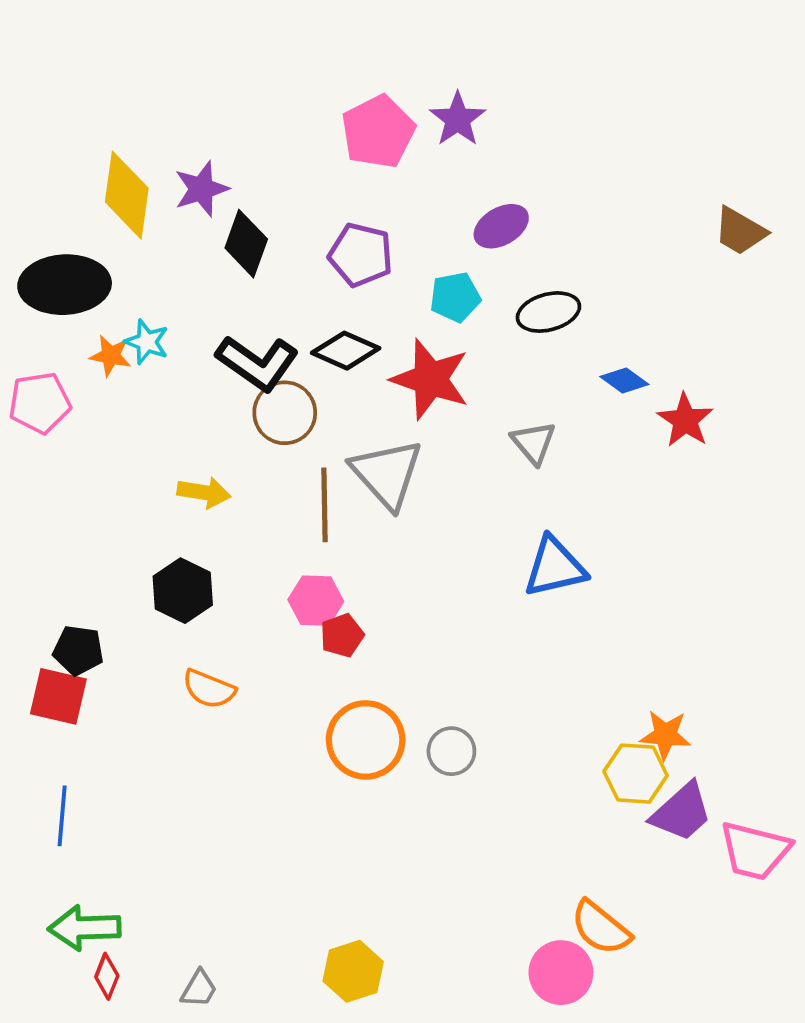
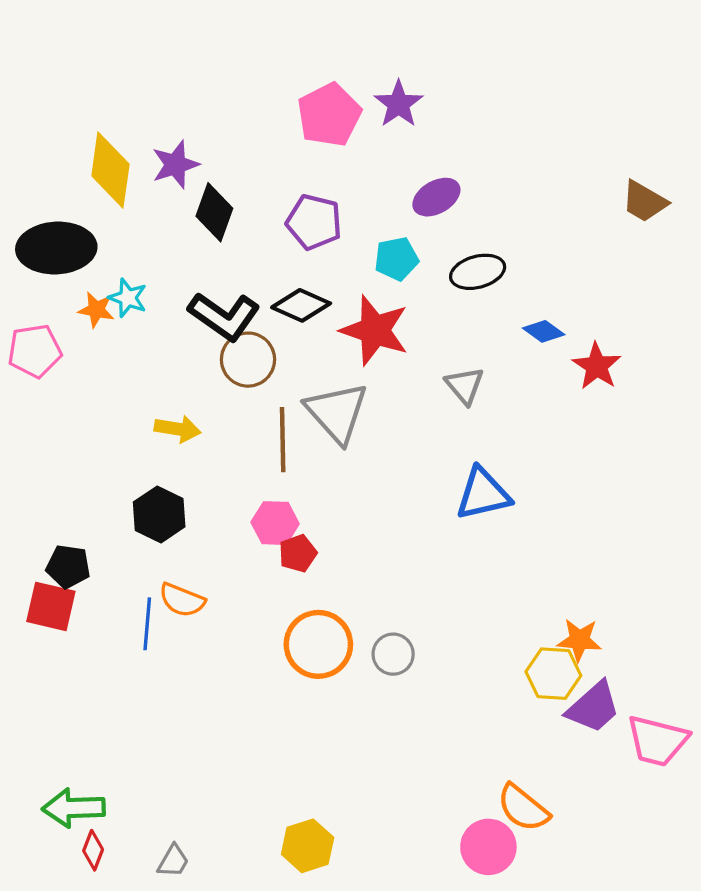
blue line: (62, 816) -> (147, 624), moved

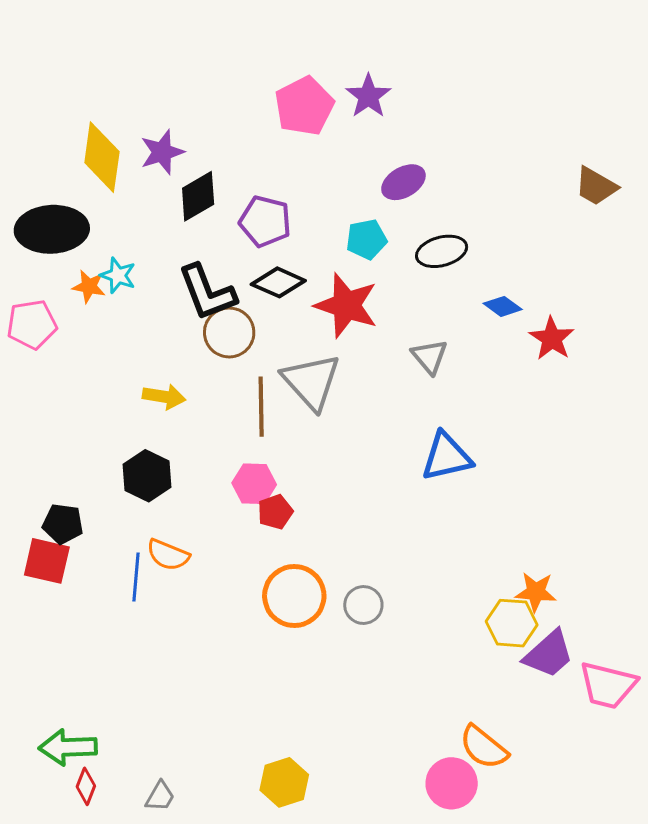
black diamond: (214, 212) -> (198, 196), turned 40
purple pentagon: (314, 222) -> (265, 221), moved
black L-shape: (224, 316) -> (207, 292), turned 34

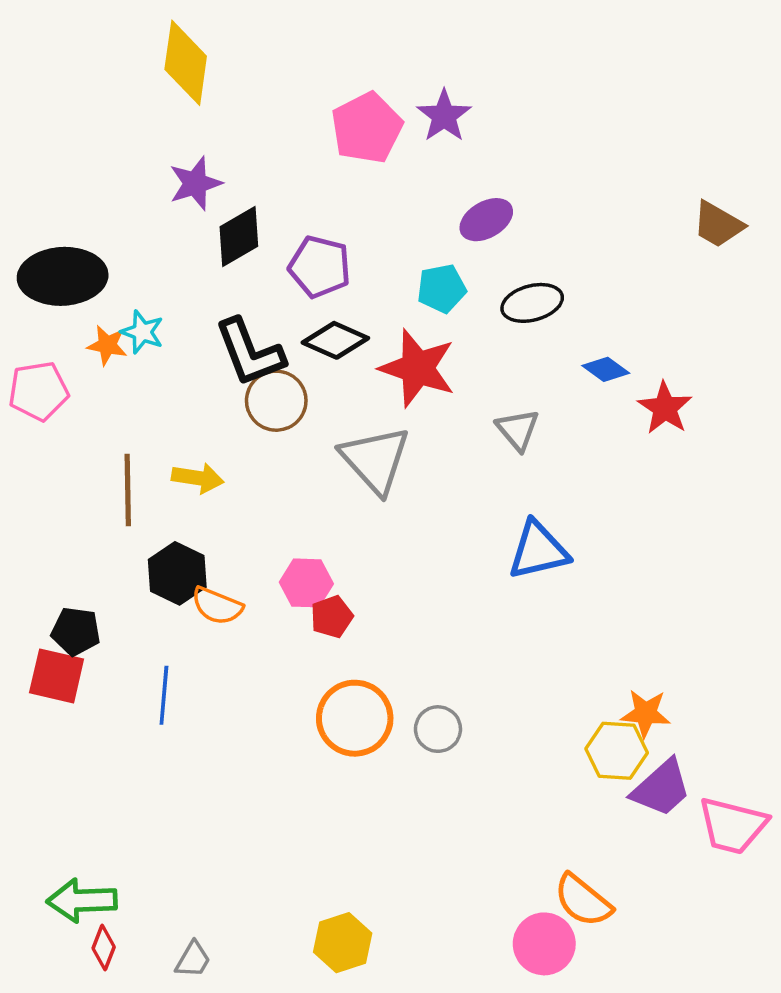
yellow diamond: (102, 157) -> (186, 63), moved
brown line: (261, 407) -> (128, 490), moved
orange semicircle: (168, 555) -> (217, 606), moved

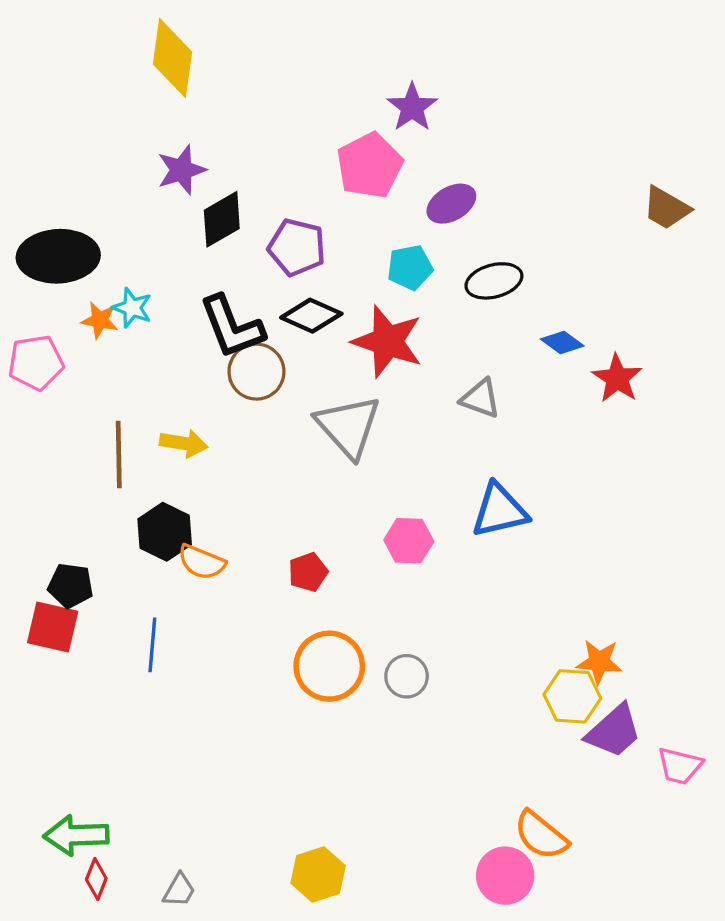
pink pentagon: (367, 128) -> (370, 166), moved
gray triangle: (518, 430) -> (480, 398), turned -30
pink hexagon: (306, 583) -> (409, 541), moved
pink trapezoid: (733, 826) -> (680, 766), size x0.7

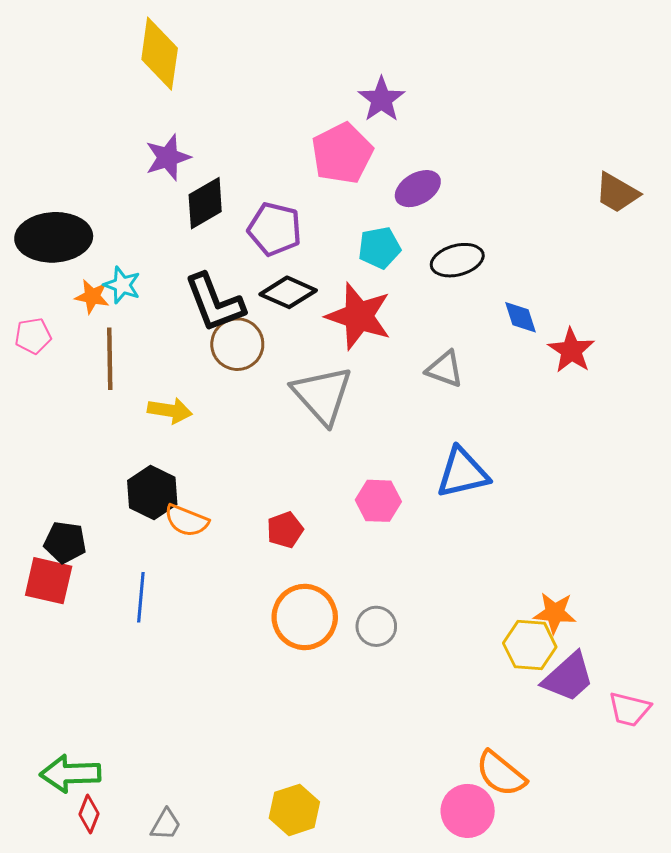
blue diamond: (562, 342) -> (520, 317), turned 36
pink pentagon: (36, 363) -> (33, 336), size x0.7
brown line: (119, 454) -> (110, 359), moved

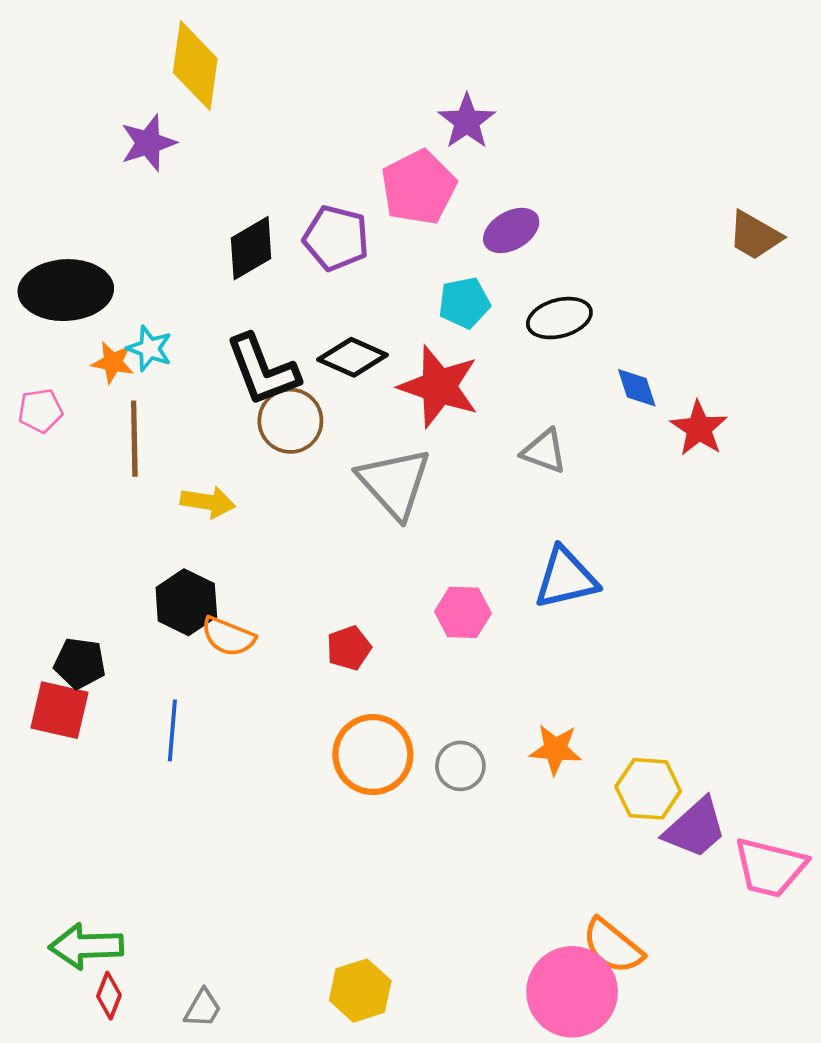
purple star: (168, 157) -> (148, 143), moved
purple pentagon: (275, 229) -> (336, 238), moved
orange star: (555, 613) -> (556, 749), moved
pink trapezoid: (629, 709) -> (770, 867), size x1.4
pink circle: (468, 811) -> (572, 992), size x1.4

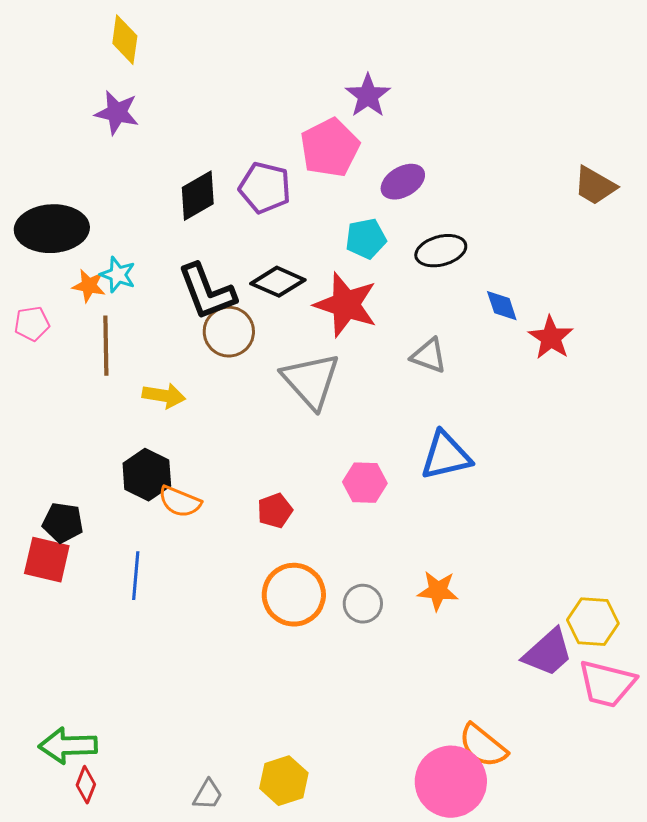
yellow diamond: (195, 66) -> (125, 40), moved, size x0.7
purple star: (148, 143) -> (117, 113), turned 30
yellow hexagon: (648, 789) -> (593, 622), moved
gray trapezoid: (203, 1008) -> (208, 795), moved

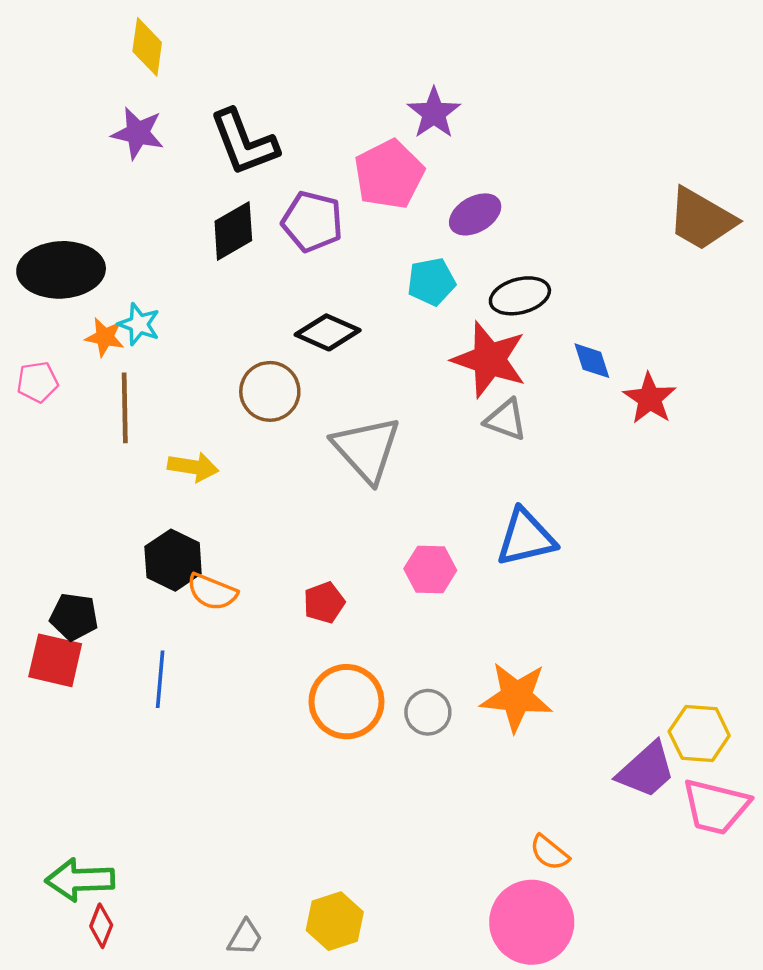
brown trapezoid: (595, 186) -> (702, 219), size x1.4
black L-shape: (207, 292) -> (244, 142), moved
red star: (346, 305) -> (489, 360), moved
orange star: (438, 591) -> (516, 697), size x1.5
orange semicircle: (483, 746) -> (549, 853), moved, size x0.7

